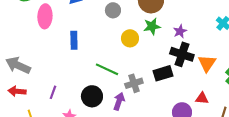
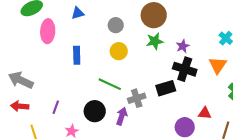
yellow circle: (130, 38) -> (119, 51), moved
orange triangle: (207, 63) -> (218, 65), moved

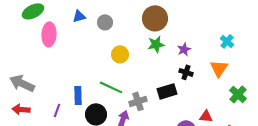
gray circle: (116, 25) -> (105, 22), moved
blue rectangle: (77, 55) -> (78, 95), moved
black cross: (185, 69) -> (186, 72), size x0.6

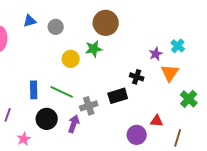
green star: (156, 44) -> (94, 49), moved
purple star: (184, 49) -> (156, 54), moved
blue rectangle: (78, 95) -> (34, 90), moved

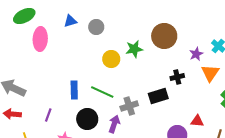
brown circle: (106, 23) -> (164, 36), moved
black cross: (137, 77) -> (177, 77), turned -32

